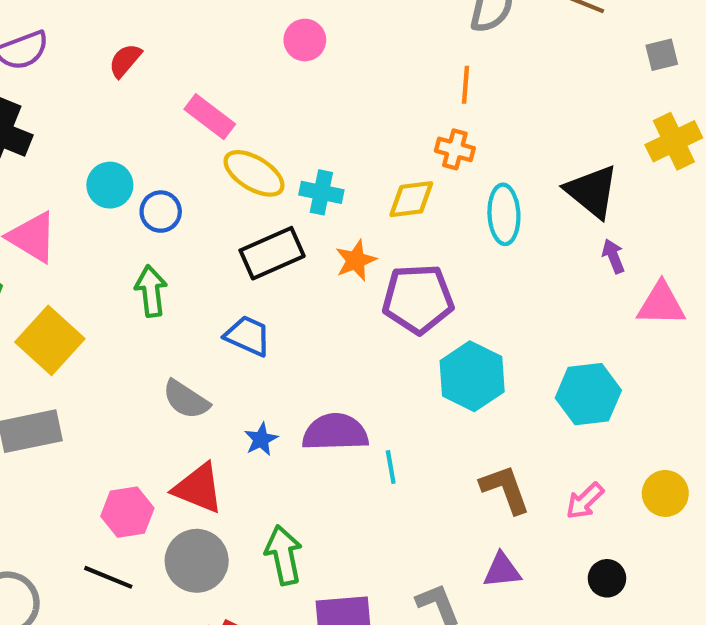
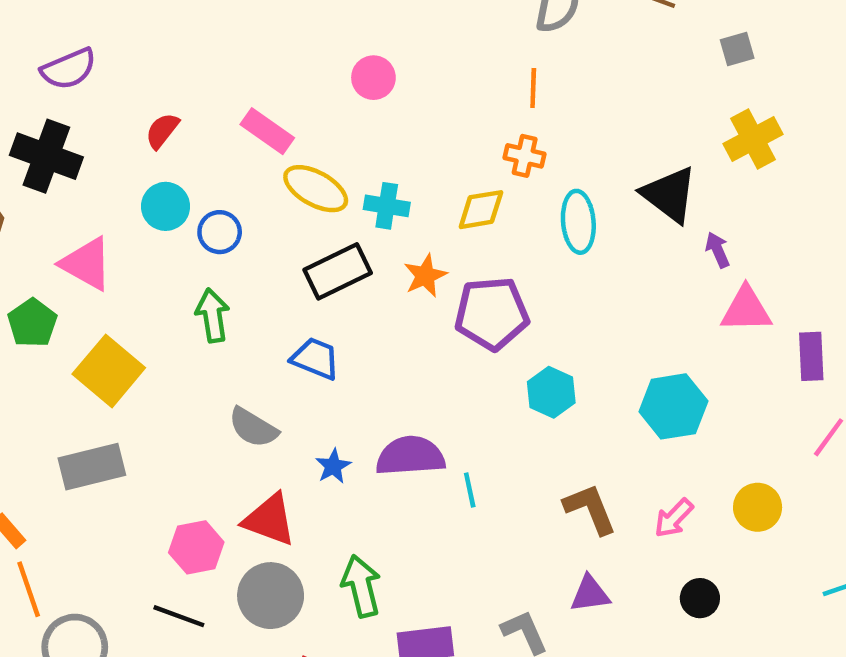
pink circle: (305, 40) -> (373, 78), moved
red semicircle: (125, 60) -> (162, 131), moved
purple arrow: (613, 256) -> (718, 250), moved
cyan hexagon: (472, 376) -> (551, 392), size x0.7

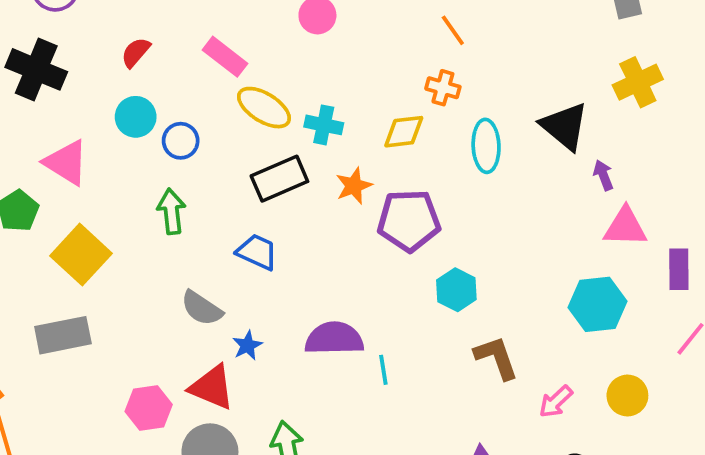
orange line: (533, 88) -> (453, 30), turned -40
cyan hexagon: (673, 406) -> (598, 304), moved
blue star: (333, 466) -> (247, 345), moved
brown L-shape: (590, 509) -> (496, 358), moved

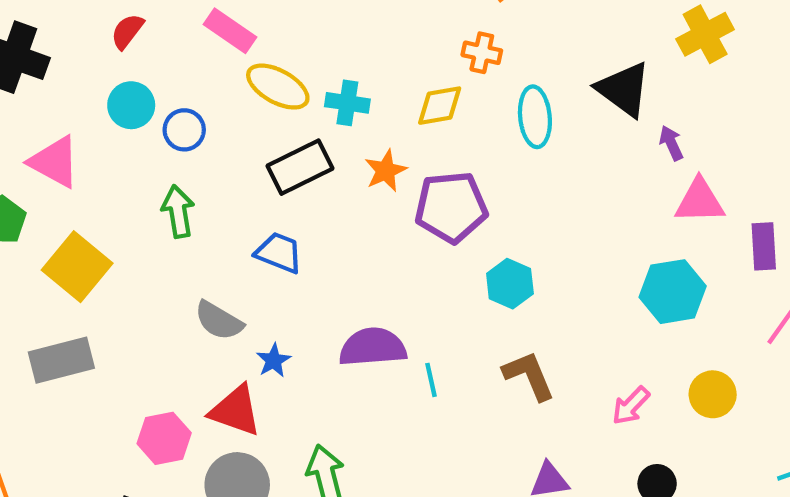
brown L-shape: (496, 358) -> (529, 376), moved

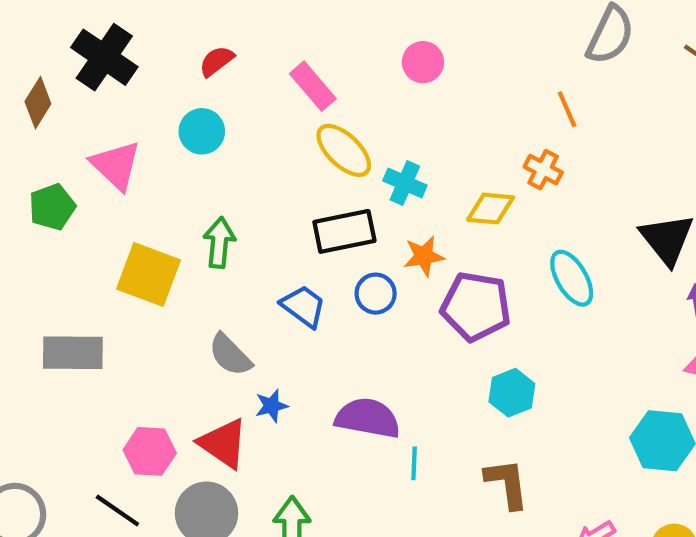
cyan ellipse: (535, 117) -> (572, 278), moved, turned -40
blue circle: (184, 130) -> (376, 294), moved
yellow square: (77, 267) -> (148, 275), moved, turned -34

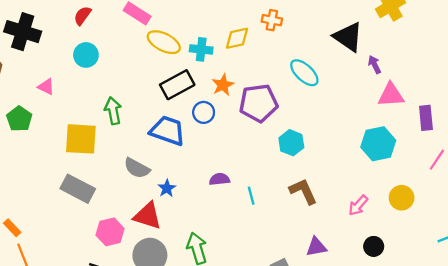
pink triangle: (116, 165) -> (46, 87), size x0.6
yellow diamond: (491, 209) -> (237, 38), moved
blue trapezoid: (303, 306) -> (168, 131), size x1.4
gray rectangle: (73, 353) -> (78, 189), moved, turned 44
purple semicircle: (368, 418) -> (219, 179), size x0.6

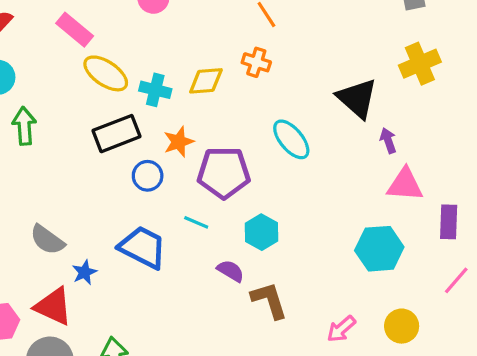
green arrow: (113, 111) -> (24, 126), moved
blue trapezoid: (168, 131) -> (143, 247), moved
purple semicircle: (219, 179) -> (231, 271), moved, turned 30
cyan line: (251, 196) -> (196, 222), moved, turned -60

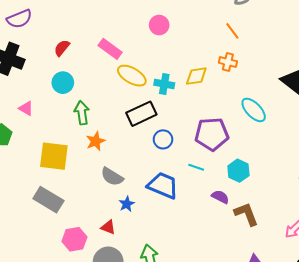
orange star: (179, 142) -> (96, 141), moved
gray semicircle: (47, 240) -> (112, 177), moved
red triangle: (53, 306) -> (108, 227), size x0.6

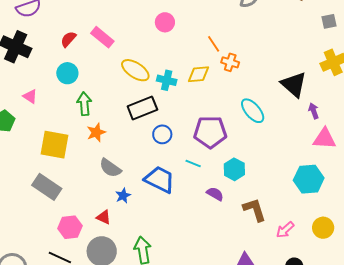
orange line: (232, 31) -> (214, 44), moved
pink rectangle: (110, 49) -> (102, 37), moved
brown L-shape: (246, 214) -> (255, 210), moved

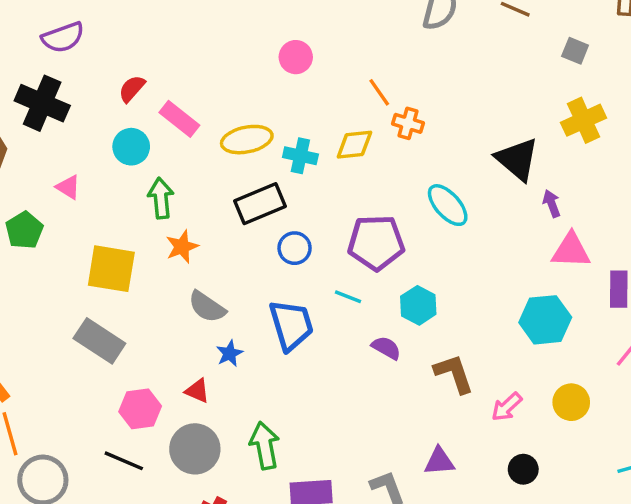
gray square: (329, 21) -> (575, 51), turned 35
pink rectangle: (102, 37) -> (179, 119), moved
yellow ellipse: (135, 70) -> (247, 140), turned -44
blue trapezoid: (160, 180) -> (291, 325), turned 48

